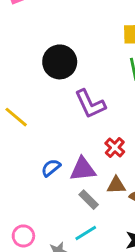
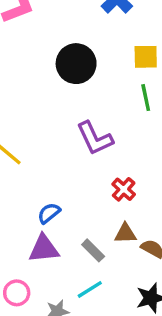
black circle: (60, 62) -> (76, 64), moved
purple triangle: (83, 169) -> (44, 249), moved

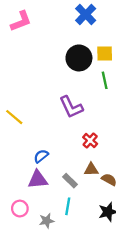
black circle: (76, 64) -> (79, 58), moved
cyan line: (90, 289) -> (68, 206), turned -48

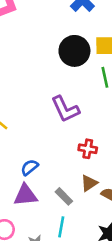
red cross: (90, 140) -> (88, 149), turned -32
brown triangle: (91, 169) -> (89, 183), turned -32

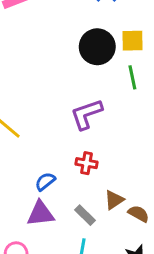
purple L-shape: (65, 109) -> (87, 114), turned 96
red cross: (88, 149) -> (87, 163), moved

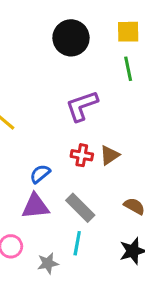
black circle: (97, 47) -> (71, 38), moved
brown triangle: (114, 200) -> (110, 155), moved
gray rectangle: (85, 215) -> (80, 208), size x1.4

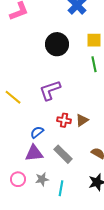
purple L-shape: (82, 106) -> (50, 90), moved
cyan line: (77, 243) -> (61, 188), moved
gray star: (48, 263) -> (42, 179), moved

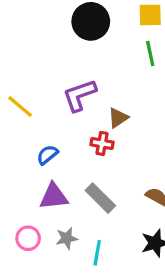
brown triangle: (82, 120) -> (118, 118), moved
blue semicircle: (37, 132) -> (47, 155), moved

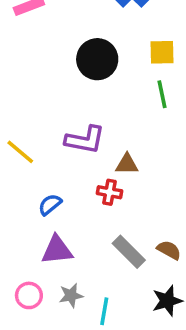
purple L-shape: (79, 95) -> (85, 140), turned -150
brown triangle: (118, 118) -> (127, 164), turned 35
gray rectangle: (100, 198) -> (129, 252), moved

